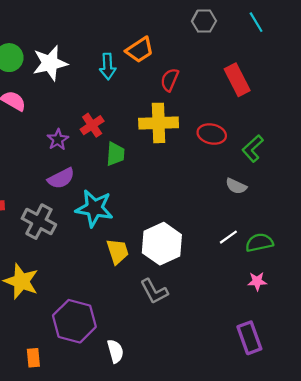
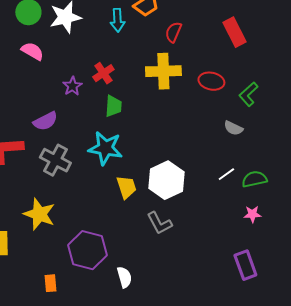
green trapezoid: (115, 154) -> (113, 106), moved
purple semicircle: (61, 178) -> (45, 121), moved

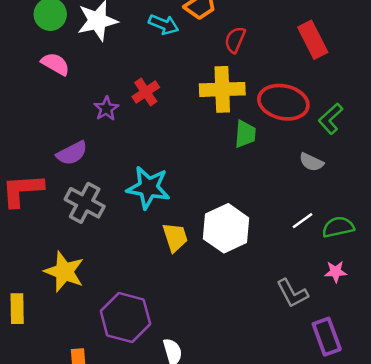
cyan arrow: (117, 20) -> (164, 24), turned -65
red ellipse: (211, 81) -> (283, 102), size x1.5
green trapezoid: (113, 106) -> (245, 134), moved
gray L-shape: (159, 223) -> (292, 293), moved

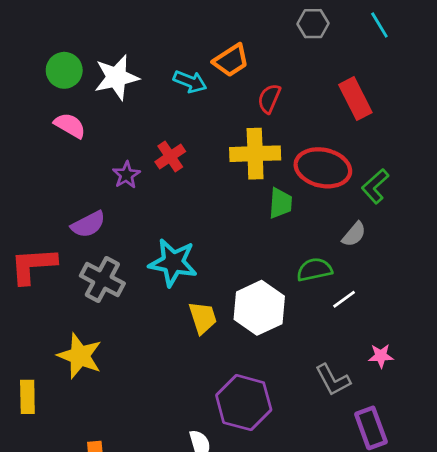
gray semicircle: (311, 162) -> (354, 234), turned -75
green semicircle: (338, 227) -> (314, 270), moved
purple hexagon: (125, 318) -> (244, 403), moved

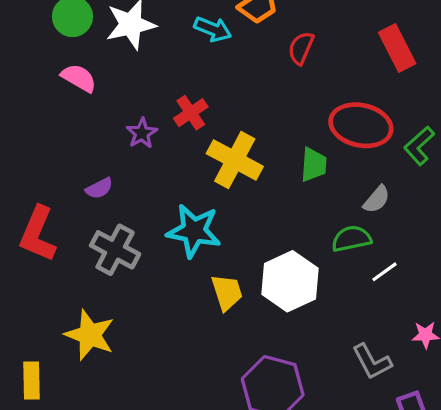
yellow cross: (255, 154) -> (235, 160), moved, turned 30
purple semicircle: (88, 224) -> (99, 188), size x0.7
gray semicircle: (354, 234) -> (377, 199), moved
red L-shape: (33, 265) -> (38, 234), turned -63

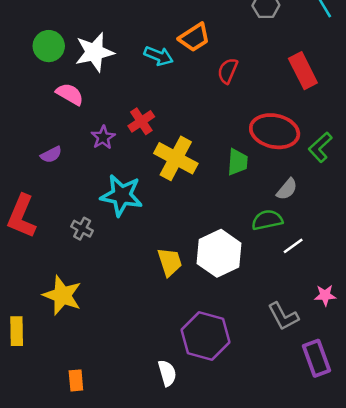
pink semicircle: (79, 78) -> (70, 94), moved
purple semicircle: (99, 188) -> (51, 155), moved
cyan star: (194, 231) -> (122, 195), moved
gray cross: (115, 250) -> (82, 229), size x0.6

